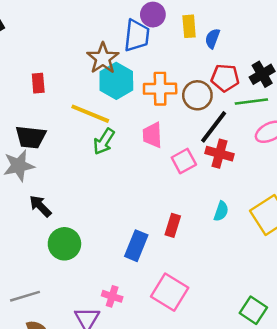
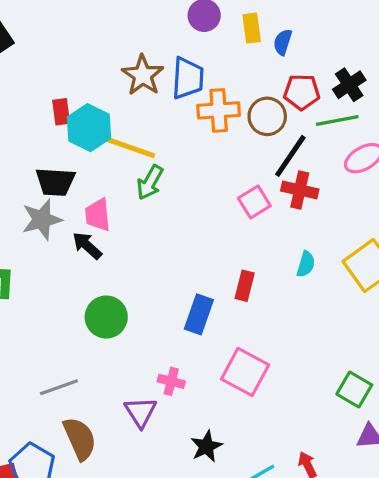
blue trapezoid: (137, 35) -> (188, 78), moved
cyan hexagon: (116, 81) -> (89, 128), moved
pink trapezoid: (152, 135) -> (98, 215), moved
black arrow: (40, 206) -> (87, 246), moved

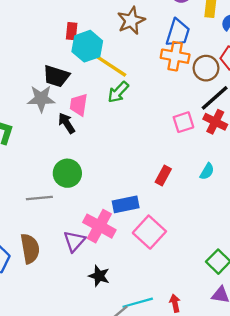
blue trapezoid: (188, 78) -> (178, 33), moved
blue rectangle: (199, 314) -> (126, 204), moved, turned 45
pink cross: (171, 381) -> (99, 226), size x1.8
gray line: (59, 387) -> (39, 198), moved
black star: (206, 446) -> (99, 276), moved, turned 30

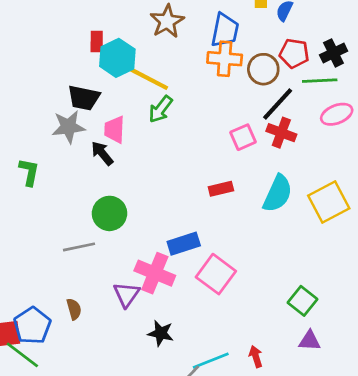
cyan semicircle: (207, 171) -> (278, 194), size x1.8
red rectangle: (163, 175) -> (221, 189), moved, turned 54
brown semicircle: (30, 249) -> (74, 309), size x0.6

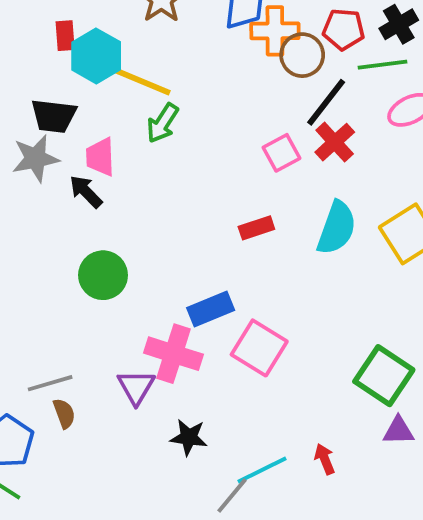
orange cross: (225, 59) -> (275, 31), moved
red cross: (281, 133) -> (335, 142), turned 32
gray line: (79, 247) -> (50, 383), moved
green square: (303, 301) -> (384, 376), size x1.4

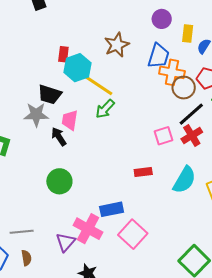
brown semicircle: (64, 413) -> (26, 258), moved

